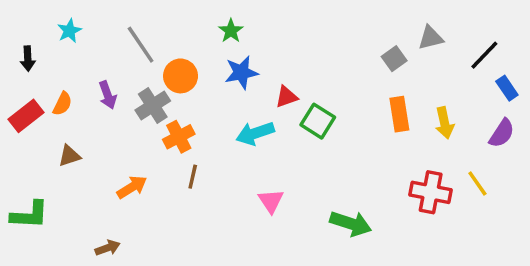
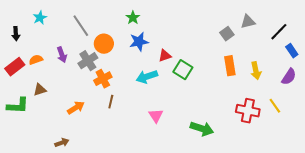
orange semicircle: (62, 104) -> (36, 60), turned -136
green L-shape: (29, 215) -> (18, 106), moved

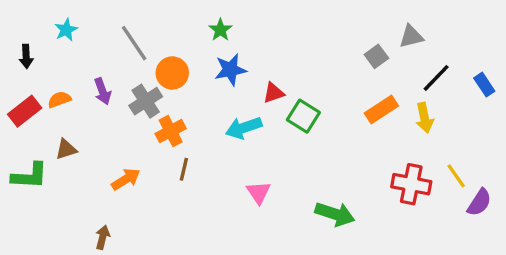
black line: (279, 32) -> (436, 78), moved
orange rectangle: (230, 66) -> (381, 109), turned 66
purple semicircle: (289, 77) -> (479, 202), moved
brown arrow: (62, 143) -> (103, 237), turned -56

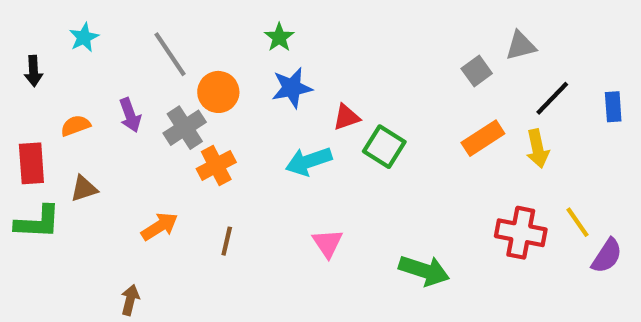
blue rectangle: (484, 85) -> (613, 107), turned 30
red rectangle: (25, 111) -> (31, 163), moved, turned -56
brown line: (184, 169) -> (227, 241), moved

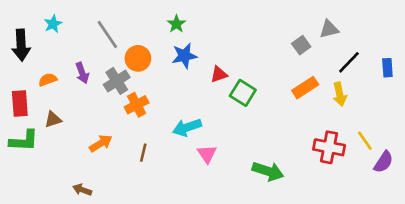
black arrow: (34, 71) -> (21, 45), size x1.6
cyan arrow: (309, 161) -> (187, 127), moved
brown arrow: (130, 300) -> (82, 190), turned -84

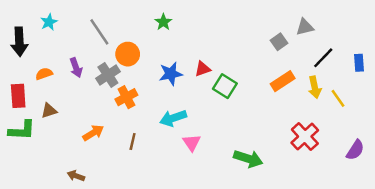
blue star: (184, 56) -> (171, 74), moved
yellow line: (365, 141) -> (338, 98), moved
red cross: (329, 147) -> (305, 137), turned 36

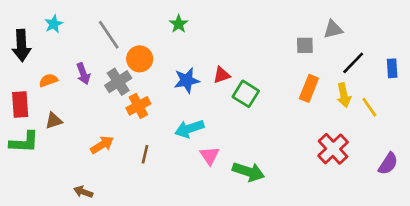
gray square: (279, 42) -> (305, 45), turned 35
orange rectangle: (283, 81) -> (309, 88), turned -35
green arrow: (248, 159) -> (248, 172), moved

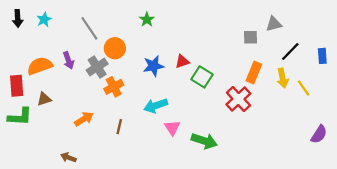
black arrow: (21, 45) -> (18, 18), moved, size x0.7
orange semicircle: (48, 80) -> (40, 66), size x1.6
red cross: (333, 149) -> (238, 99), moved

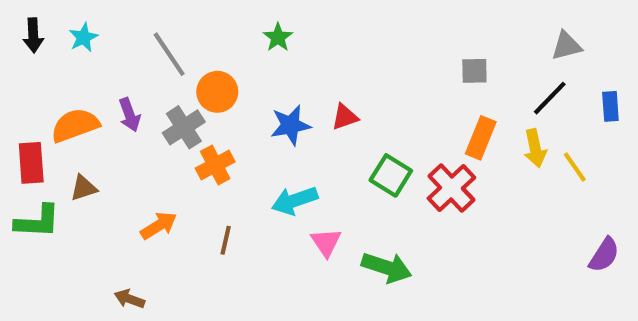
gray triangle: (274, 24) -> (566, 46), moved
green square: (202, 77) -> (391, 175), moved

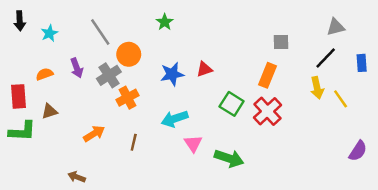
cyan star: (83, 37) -> (49, 33), moved
orange semicircle: (75, 125) -> (44, 74), size x0.6
orange rectangle: (481, 138) -> (267, 75), moved

